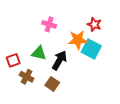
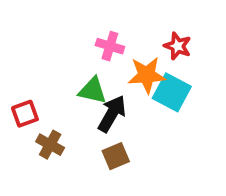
pink cross: (49, 24) -> (110, 46), moved
green triangle: (39, 53) -> (93, 90), moved
brown square: (52, 84) -> (116, 156), moved, turned 32

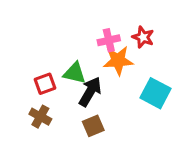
pink cross: (110, 46) -> (109, 40), moved, turned -30
cyan square: (172, 92) -> (155, 93), moved
red square: (25, 114) -> (45, 84), moved

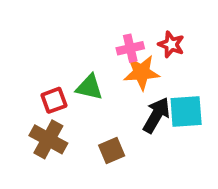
black arrow: (90, 92) -> (156, 115), moved
cyan square: (155, 93) -> (186, 111), turned -32
brown cross: (40, 117) -> (48, 139), size x1.4

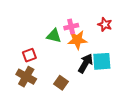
red star: (171, 44) -> (105, 25), moved
green triangle: (89, 87) -> (54, 36), moved
brown square: (112, 151) -> (61, 83), turned -32

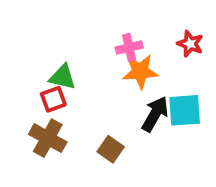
green triangle: (54, 36) -> (63, 77), moved

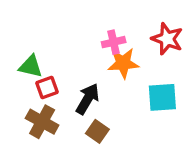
red star: (190, 44) -> (167, 39), size x1.4
green triangle: (63, 77) -> (31, 66), moved
black arrow: (155, 114) -> (88, 99), moved

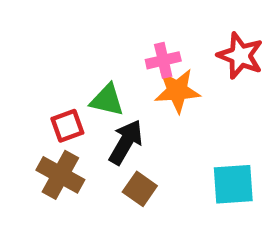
green triangle: (31, 66) -> (107, 100), moved
cyan square: (162, 97) -> (233, 184), moved

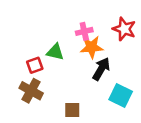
black arrow: (126, 142) -> (101, 69), moved
cyan square: (233, 184) -> (121, 95), turned 30
brown square: (140, 189) -> (72, 110), moved, turned -35

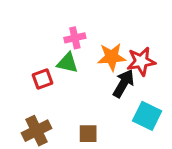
red star: (124, 29) -> (141, 61), moved, turned -30
pink cross: (84, 31) -> (75, 38), moved
brown cross: (31, 91) -> (37, 131), moved, turned 35

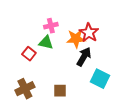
red star: (141, 61) -> (89, 33), moved, turned -30
red square: (42, 79) -> (29, 54), turned -32

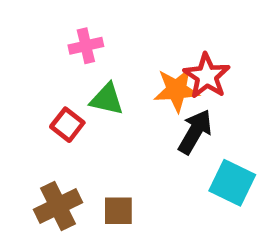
pink cross: (51, 26) -> (86, 46), moved
brown square: (60, 91) -> (118, 211), moved

